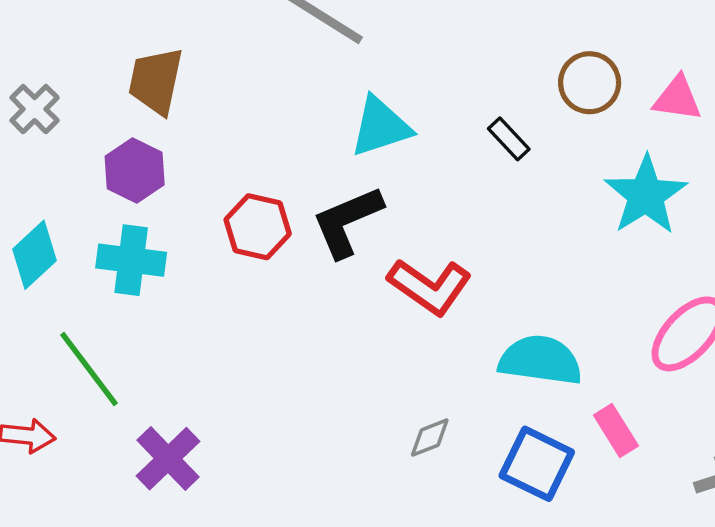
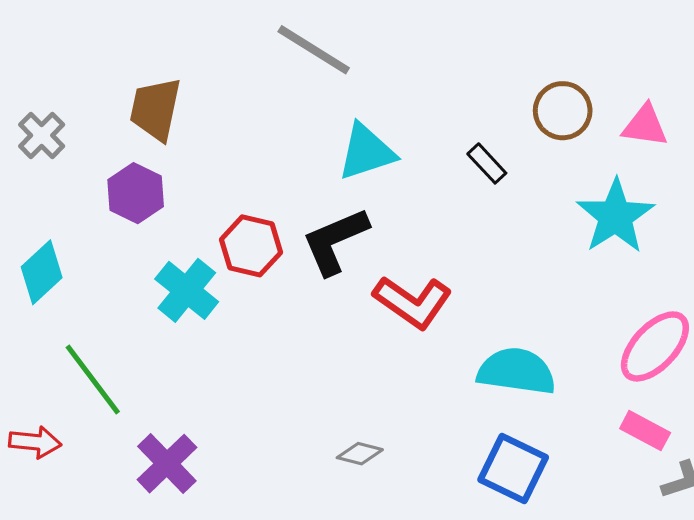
cyan cross: (131, 260) -> (187, 290), moved, turned 32
pink rectangle: (616, 430) -> (645, 431), moved, turned -30
gray diamond: (430, 438) -> (360, 454), moved, turned 36

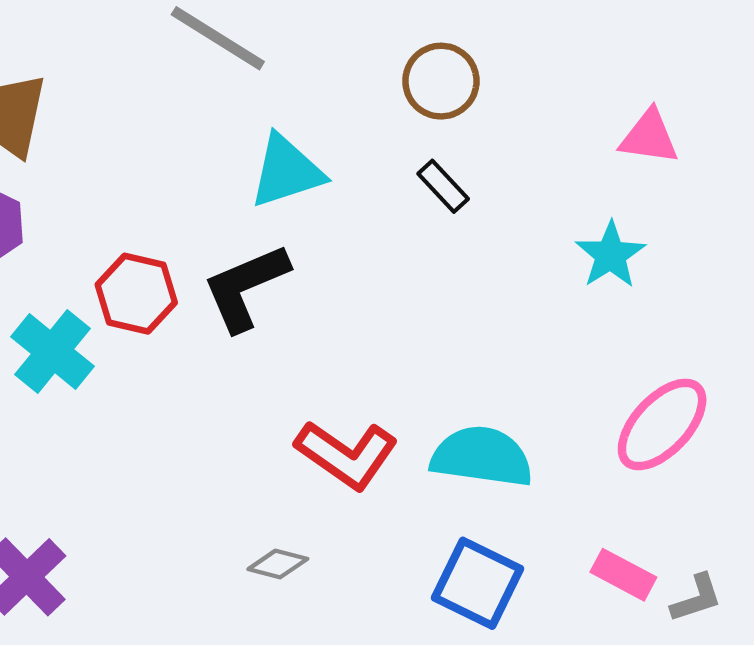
brown circle: (563, 111) -> (441, 81), moved
cyan star: (615, 216) -> (611, 255), size x0.7
red L-shape: (413, 302) -> (347, 455), moved
pink rectangle: (645, 431) -> (623, 575), moved

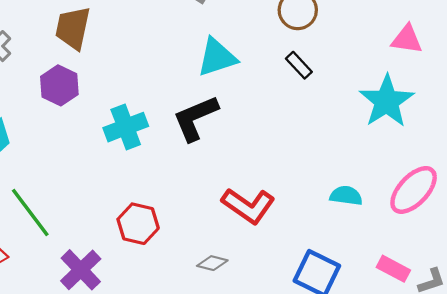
cyan star: (611, 255) -> (387, 101), size x1.5
red hexagon: (136, 294) -> (138, 224), moved
cyan cross: (53, 352) -> (126, 127), moved, turned 30
cyan semicircle: (482, 457) -> (346, 196), moved, size x0.6

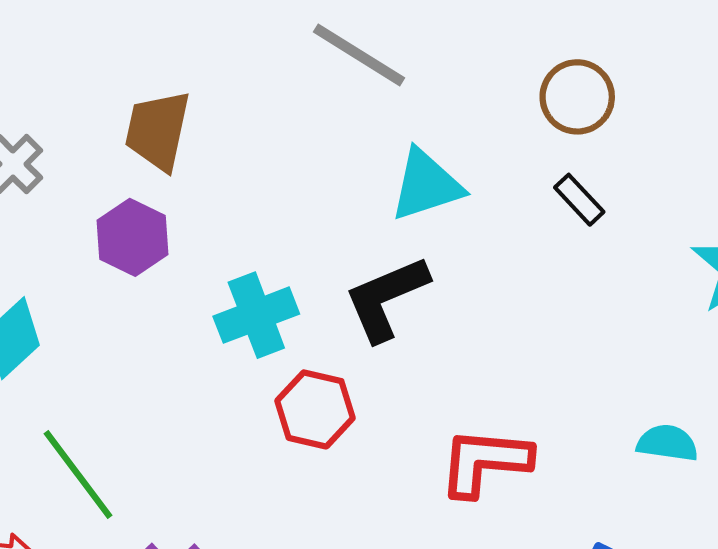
red L-shape: (248, 206) -> (485, 462), turned 150
red hexagon: (138, 224) -> (315, 409), moved

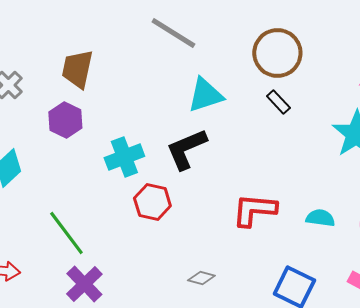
brown circle: (577, 97) -> (277, 53), size x1.4
red L-shape: (485, 462) -> (254, 210), moved
green line: (78, 474) -> (66, 233), moved

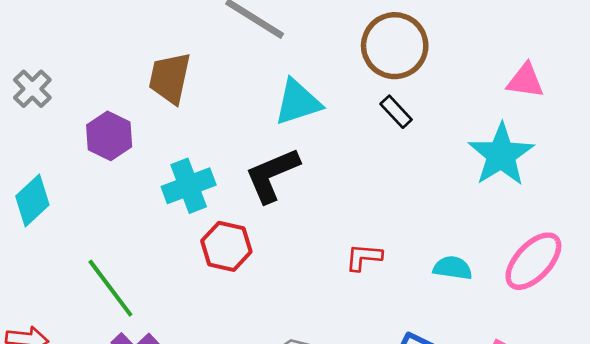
brown trapezoid: (77, 69) -> (170, 78), moved
red L-shape: (254, 210) -> (364, 257), size x0.6

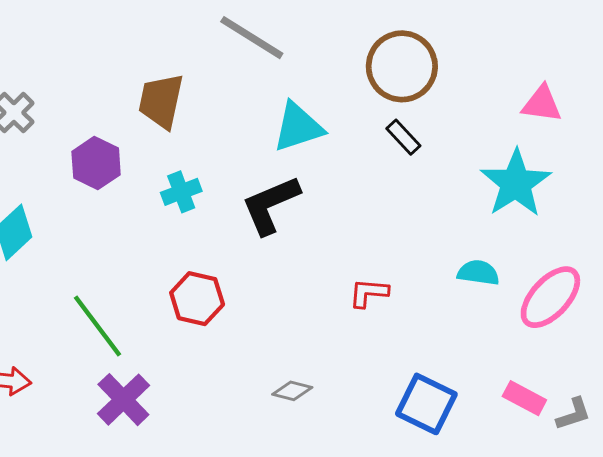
cyan cross: (189, 186) -> (181, 192), moved, size x0.7
red hexagon: (226, 246) -> (197, 299), moved
cyan semicircle: (453, 268) -> (478, 273), moved

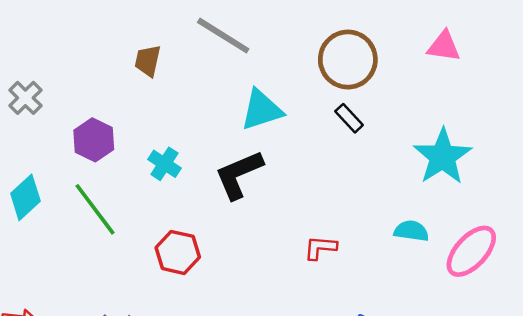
brown trapezoid: (161, 101) -> (148, 61), moved, size x0.7
pink triangle: (542, 104) -> (444, 46), moved
cyan cross: (181, 192) -> (164, 164), turned -36
green line: (98, 326) -> (95, 209), moved

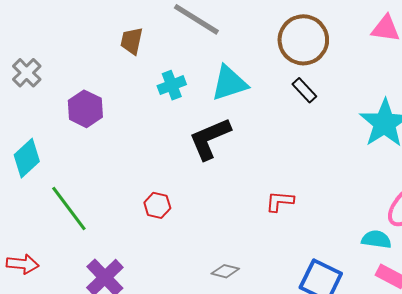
cyan cross: (164, 164) -> (172, 85), moved, turned 36
green line: (95, 209) -> (69, 209), moved
cyan semicircle: (411, 231) -> (376, 239), moved
red hexagon: (178, 252) -> (157, 205), size x0.7

